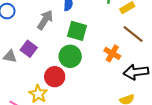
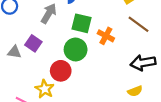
orange cross: (112, 53) -> (106, 36), moved

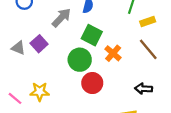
black arrow: (143, 63) -> (144, 89), size x0.7
red circle: (61, 71) -> (92, 83), moved
yellow star: (45, 89) -> (40, 92), turned 30

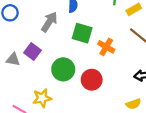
green circle: (80, 60) -> (63, 69), moved

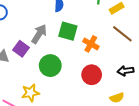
gray arrow: (49, 22) -> (39, 34), moved
red circle: (92, 80) -> (92, 75), moved

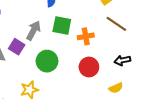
orange cross: (91, 44) -> (86, 36), turned -35

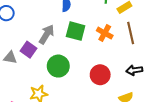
brown line: (116, 24) -> (131, 33), turned 40
orange cross: (86, 36) -> (105, 33), moved, turned 35

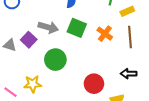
gray arrow: (47, 34) -> (48, 27), turned 66
red circle: (100, 75) -> (94, 84), moved

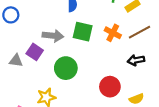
brown line: (130, 37) -> (140, 32), turned 75
black arrow: (129, 74) -> (136, 60), moved

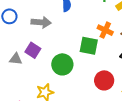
green square: (83, 32) -> (89, 46), moved
gray arrow: (53, 36) -> (41, 22), moved

